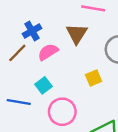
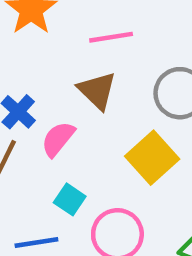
yellow square: (94, 78) -> (152, 158), size x1.6

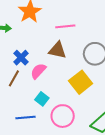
brown triangle: (97, 91) -> (57, 50), turned -36

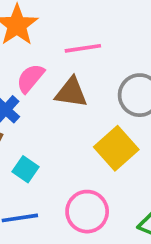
pink semicircle: (38, 71) -> (30, 78), moved
cyan square: (42, 99) -> (26, 169), moved

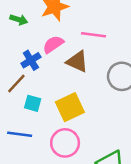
yellow square: (116, 148) -> (70, 107), moved
cyan square: (26, 169) -> (33, 103), turned -35

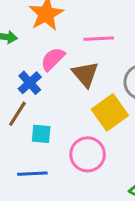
brown triangle: (77, 62) -> (85, 74), turned 35
yellow square: (70, 107) -> (110, 112), moved
pink circle: (65, 143) -> (88, 154), moved

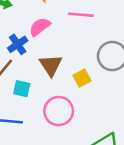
brown triangle: (85, 74) -> (51, 65), moved
yellow square: (110, 112) -> (82, 78), size x0.6

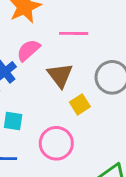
brown triangle: (51, 65) -> (60, 75), moved

